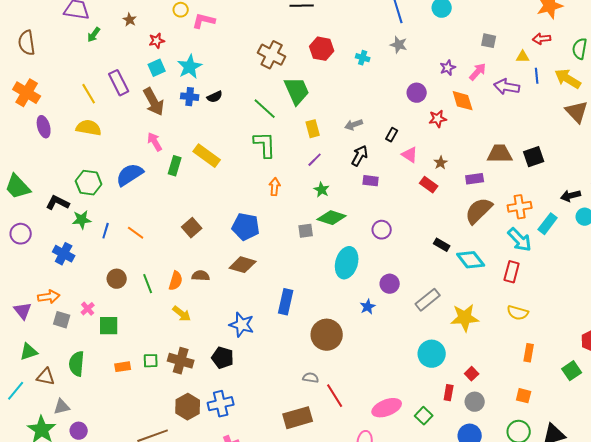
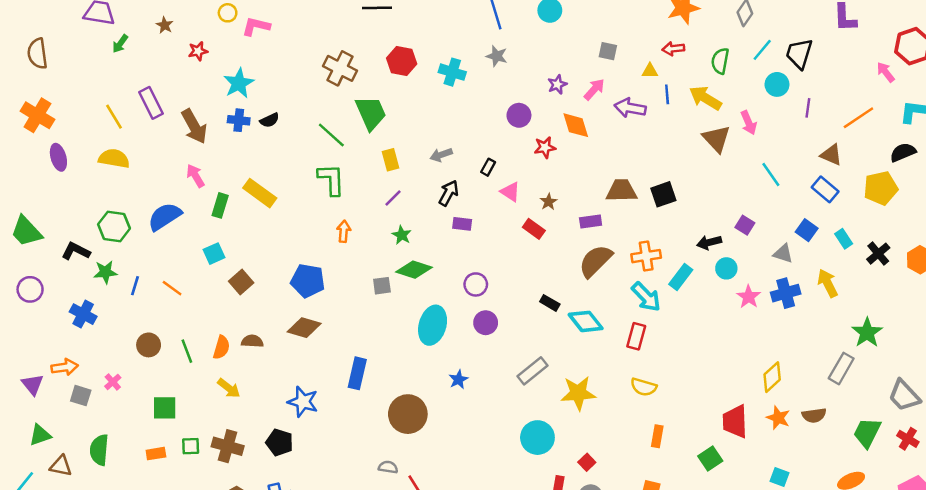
cyan cross: (363, 58) -> (452, 72), size x1.5
cyan square: (157, 68) -> (214, 254), moved
purple circle: (390, 284) -> (486, 323), moved
green square: (109, 326) -> (165, 408), moved

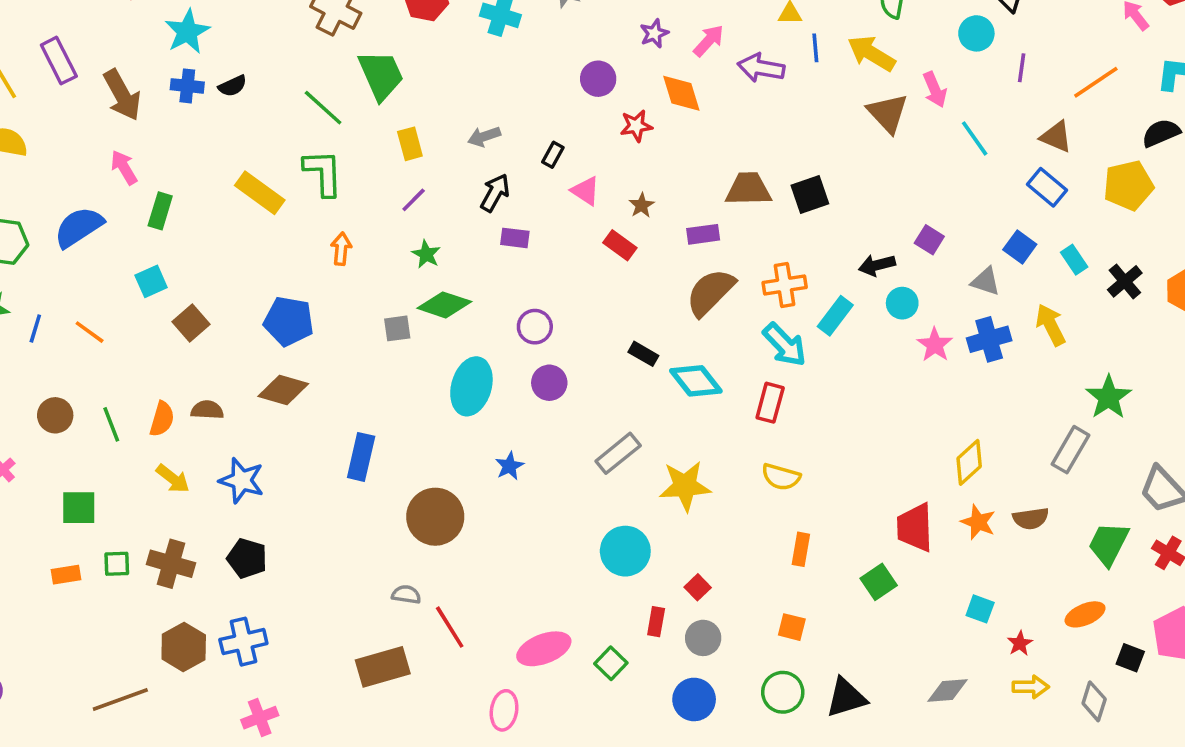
cyan line: (771, 175) -> (975, 138), moved
yellow rectangle: (260, 193) -> (260, 193), moved
blue star: (303, 402) -> (242, 480), moved

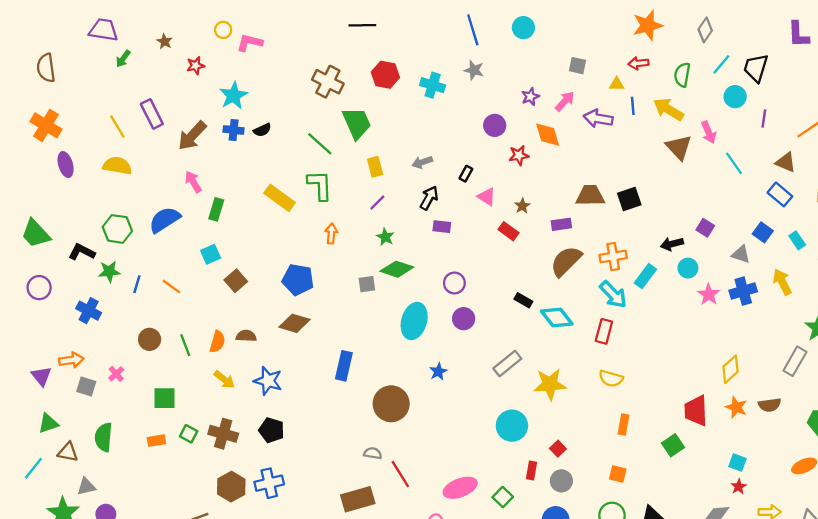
brown arrow: (122, 95) -> (192, 136), turned 72
green square: (117, 564) -> (189, 434), turned 30
red star: (1020, 643) -> (739, 487), moved

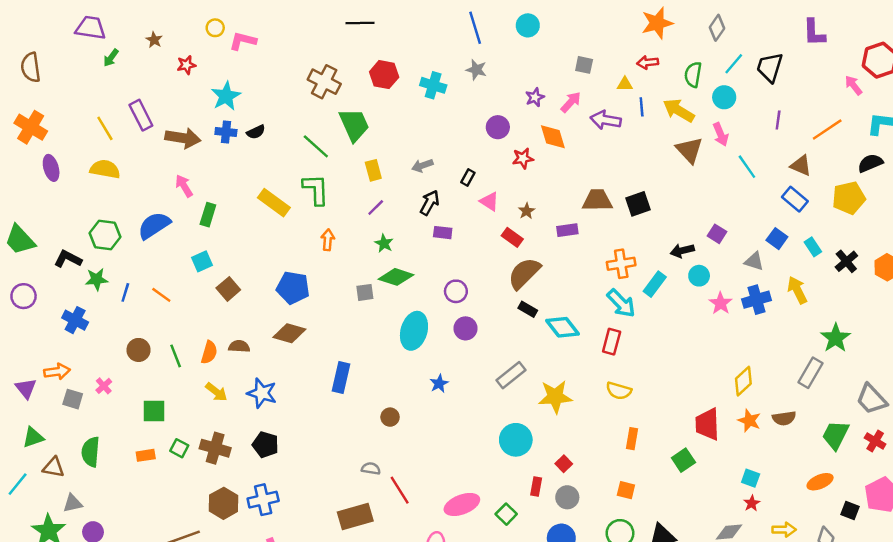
cyan circle: (735, 97) -> (724, 97), moved
brown arrow: (192, 136) -> (183, 138), turned -124
brown semicircle: (566, 261) -> (524, 273), moved
brown circle: (391, 404) -> (390, 417), size x0.5

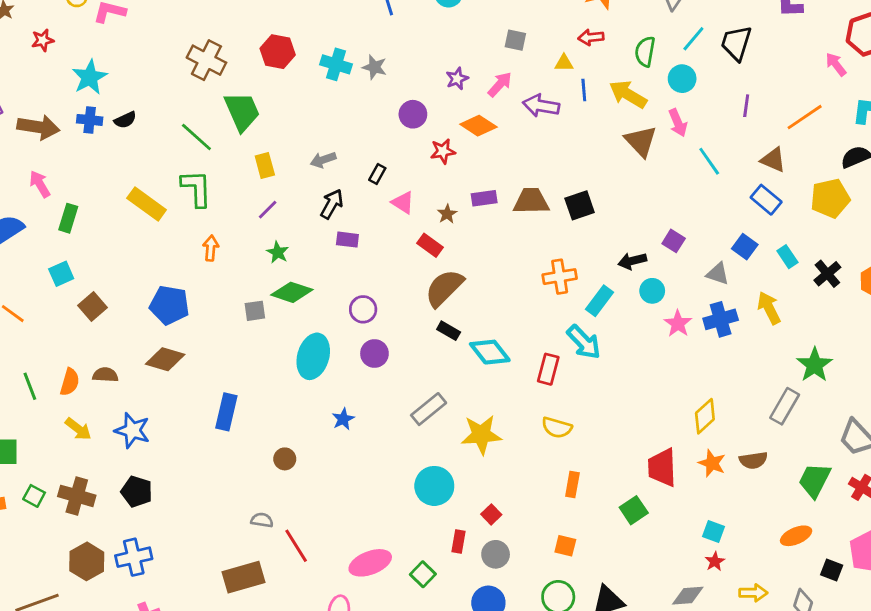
gray star: (476, 70) -> (374, 67), moved
orange diamond: (553, 137) -> (478, 126), turned -40
purple rectangle: (567, 230) -> (484, 198), moved
cyan arrow: (621, 303) -> (584, 342), moved

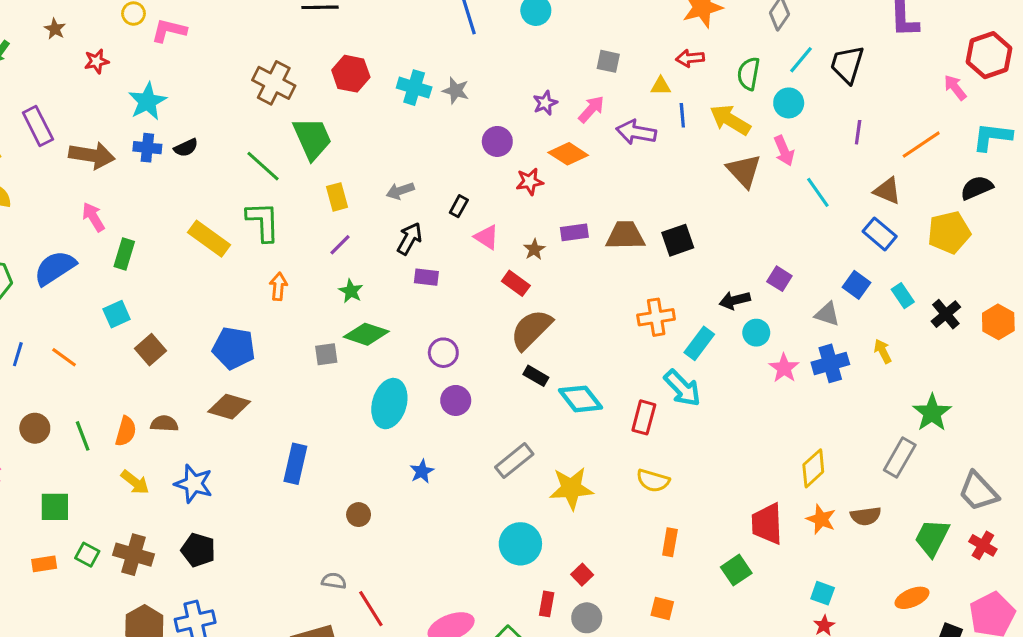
yellow arrow: (769, 308) -> (883, 351), size x0.7

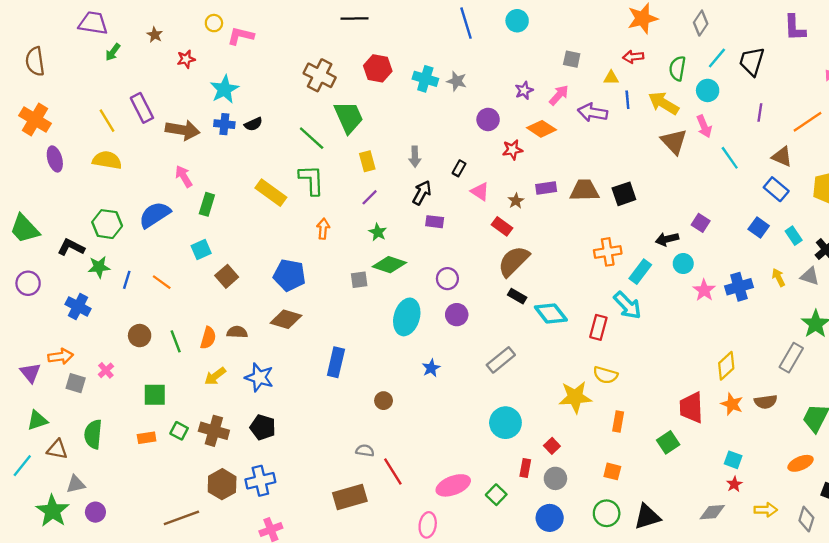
gray arrow: (400, 191) -> (415, 157), turned -72
gray triangle: (827, 314) -> (810, 276), moved
yellow arrow: (135, 482) -> (215, 376), turned 105
yellow star: (571, 488) -> (575, 397), moved

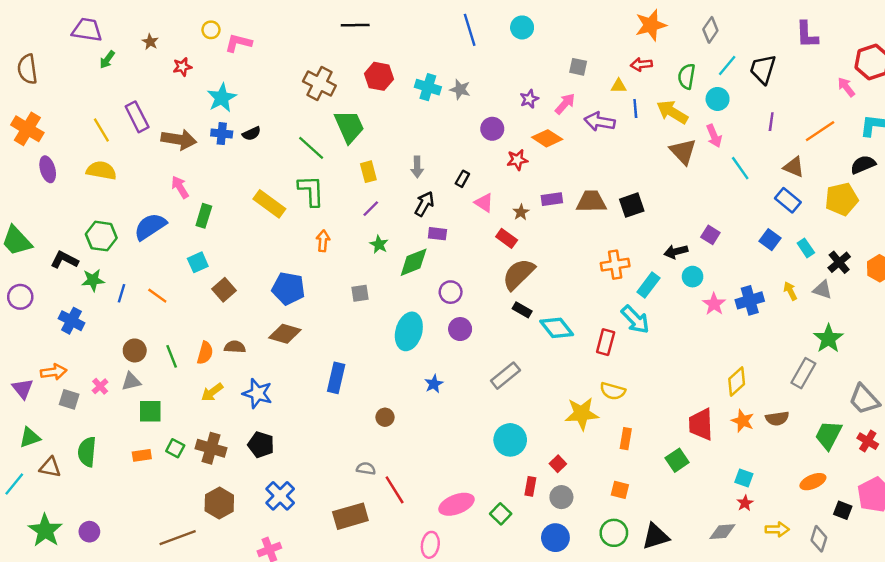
green diamond: (389, 265) -> (414, 262), moved, turned -40
blue cross: (260, 481) -> (280, 496), moved, turned -32
gray triangle: (76, 484) -> (131, 381), moved

